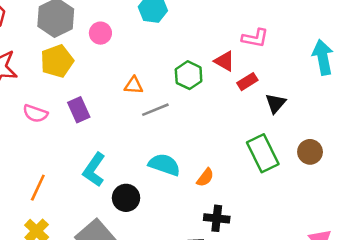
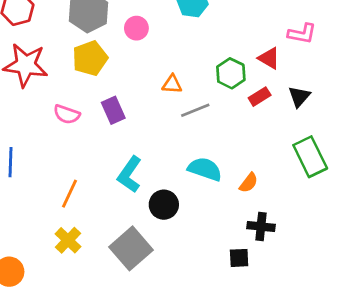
red rectangle: (247, 82) -> (260, 97), moved
black triangle: (276, 103) -> (299, 97), moved

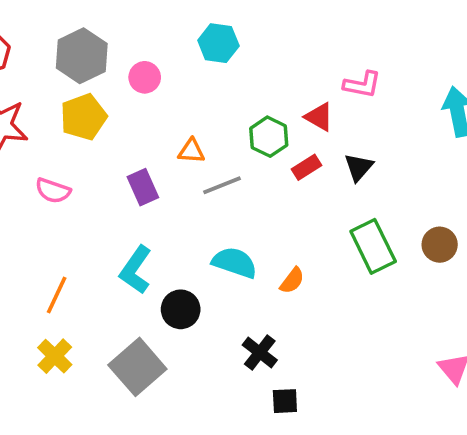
purple rectangle: (113, 110) -> (143, 187), moved
black cross: (261, 227) -> (260, 353), moved, turned 32
black square: (239, 258) -> (285, 401), moved

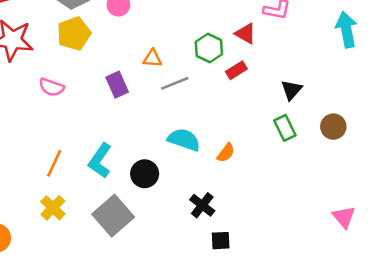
black triangle: (359, 167) -> (291, 90), moved
green rectangle: (373, 246) -> (285, 128), size x0.7
cyan L-shape: (136, 270) -> (100, 161), moved

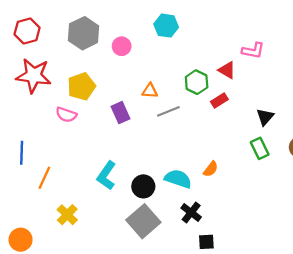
yellow pentagon: (74, 34) -> (81, 86), moved
cyan semicircle: (184, 140) -> (178, 179), moved
orange line: (54, 163) -> (44, 178), moved
gray square: (113, 216) -> (143, 221), moved

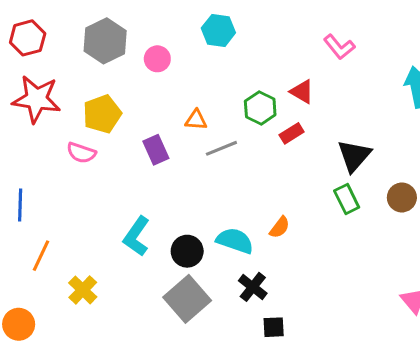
pink L-shape: (253, 51) -> (339, 47), moved, turned 40
black triangle: (265, 117) -> (354, 156), size x1.4
orange line: (44, 178) -> (41, 256), moved

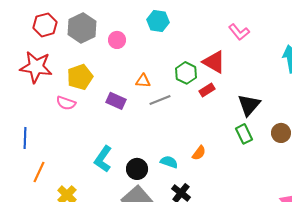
red hexagon: (28, 38) -> (45, 25), moved
red triangle: (302, 92) -> (214, 62), size x1.4
purple rectangle: (156, 150) -> (116, 101), turned -42
cyan semicircle: (235, 241) -> (169, 162), size x0.7

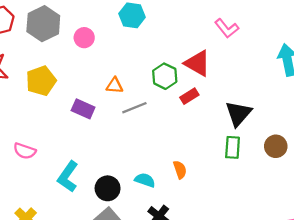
pink semicircle: (66, 103) -> (25, 151), moved
green rectangle: (244, 134) -> (233, 147), turned 30
orange semicircle: (199, 153) -> (180, 170), turned -56

